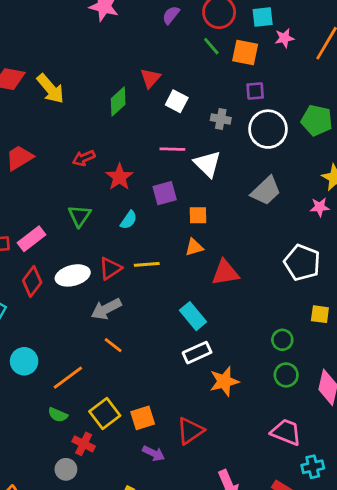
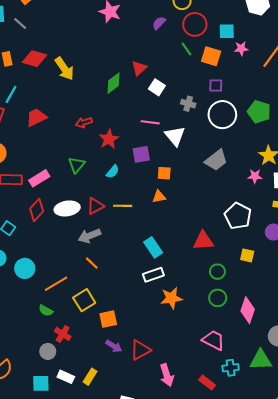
red triangle: (225, 273) -> (203, 241), moved
yellow square: (105, 414) -> (84, 300), moved
red triangle: (190, 431) -> (140, 350), moved

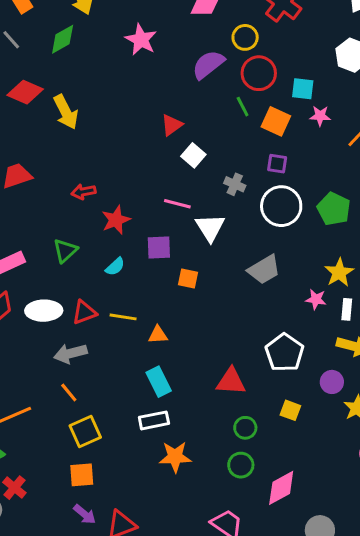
purple semicircle: (159, 23) -> (208, 65), size x1.6
green diamond: (114, 83) -> (63, 39), moved
orange triangle: (159, 197) -> (158, 335), moved
yellow square: (84, 300) -> (85, 431), moved
pink diamond: (248, 310) -> (281, 488), turned 35

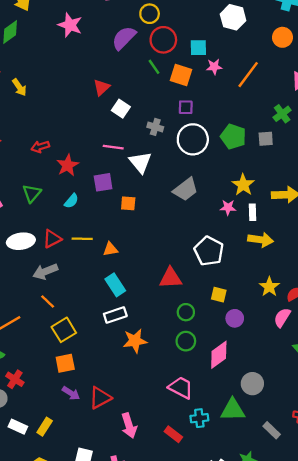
yellow arrow: (66, 112) -> (19, 87), size x0.7
purple circle: (332, 382) -> (235, 318), moved

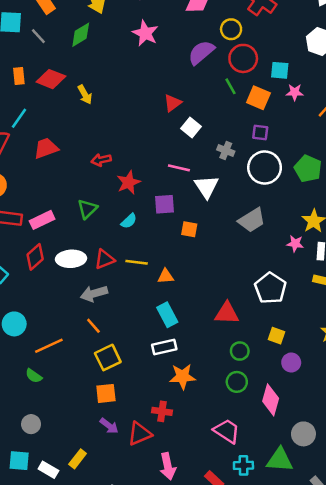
pink diamond: (219, 355) -> (271, 400), turned -44
red cross: (15, 379) -> (162, 411), moved, turned -30
white rectangle: (18, 427) -> (48, 470), moved

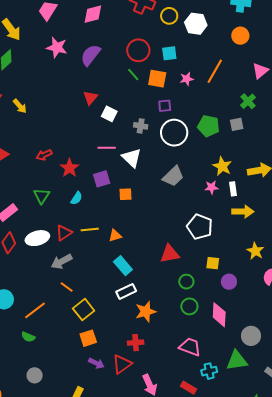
yellow circle: (231, 29) -> (169, 16), moved
purple semicircle: (201, 52) -> (91, 55), moved
pink star: (295, 92) -> (187, 79), moved

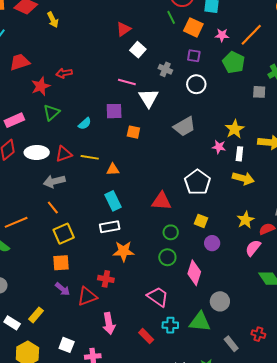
green pentagon: (209, 126) -> (234, 62), moved
white circle: (174, 133) -> (196, 84), size x0.7
red star: (69, 168) -> (41, 86), moved

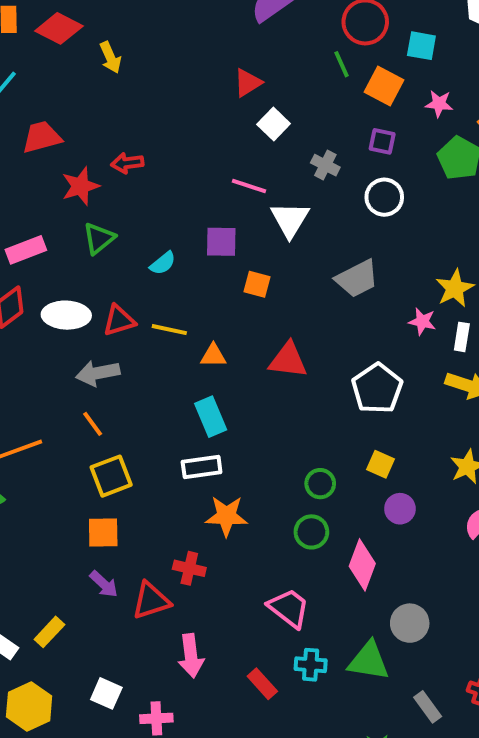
red triangle: (161, 201) -> (288, 360), moved

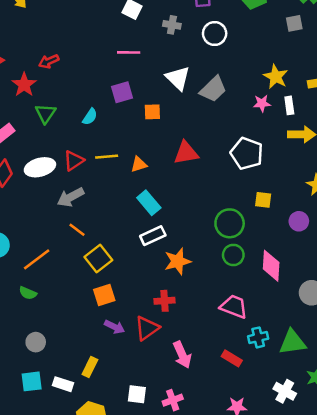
white triangle: (290, 220) -> (178, 78), moved
green circle: (320, 484) -> (230, 223), size x1.5
purple circle: (400, 509) -> (299, 221), moved
green triangle: (369, 661) -> (292, 342), moved

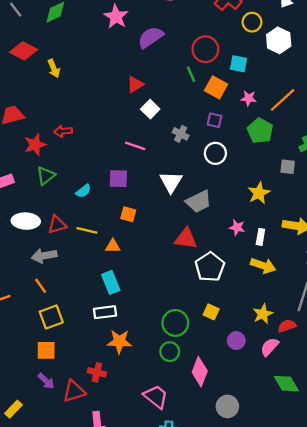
yellow star: (276, 77) -> (259, 193), moved
orange square: (152, 112) -> (128, 214), moved
red triangle: (186, 153) -> (186, 238), moved

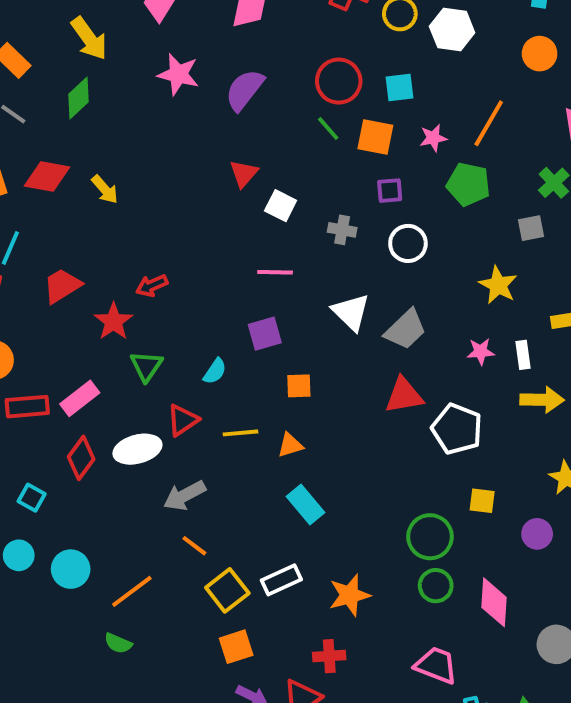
red triangle: (57, 225) -> (183, 420), moved
white rectangle: (105, 312) -> (281, 580), moved

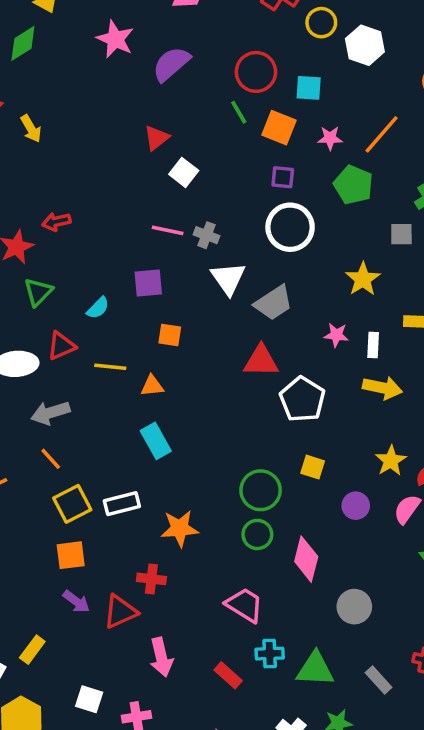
gray cross: (342, 230) -> (207, 235), moved
white circle: (408, 243) -> (290, 227), size x1.4

